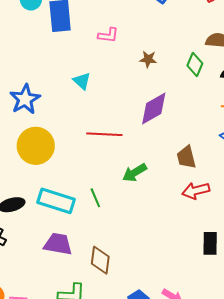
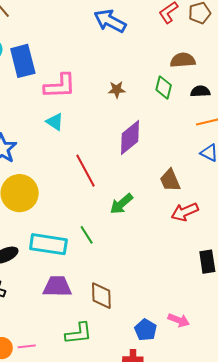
pink L-shape: (108, 35) -> (60, 86), moved, size x1.6
red line: (104, 134) -> (85, 171), turned 68

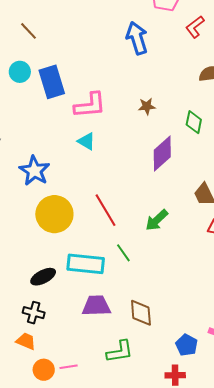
blue arrow: (110, 21) -> (137, 38), turned 48
green diamond: (164, 87) -> (194, 122), moved
red line: (85, 171) -> (105, 210), moved

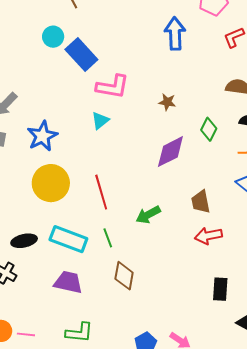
blue rectangle: (52, 82) -> (81, 54), turned -40
cyan triangle: (86, 141) -> (100, 121), turned 36
brown diamond: (141, 313) -> (124, 276), moved

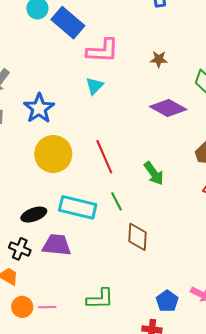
purple diamond: (170, 152) -> (168, 108), turned 63
green arrow: (148, 215) -> (154, 173), turned -90
purple trapezoid: (68, 282) -> (57, 245), moved

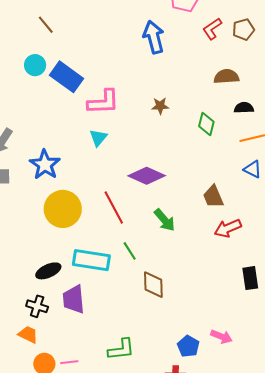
purple diamond: (168, 108) -> (147, 176), moved
purple trapezoid: (57, 245) -> (74, 299), turned -96

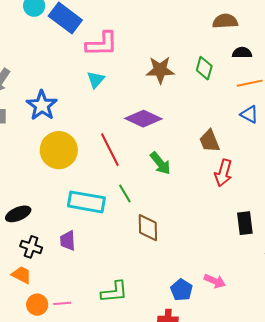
brown star: (160, 106) -> (160, 70), moved, size x1.6
red arrow: (228, 228) -> (223, 173), turned -52
black ellipse: (48, 271) -> (18, 214), moved
purple trapezoid: (74, 299) -> (68, 241), size x0.7

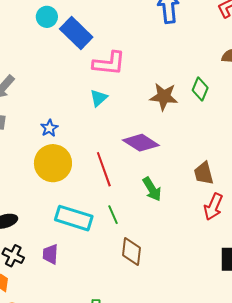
green diamond: (204, 68) -> (200, 89), moved
blue star: (42, 105) -> (49, 128), moved, size x0.6

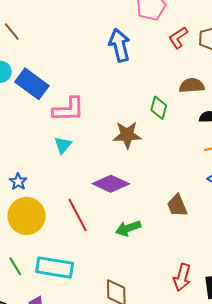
green diamond: (200, 89) -> (159, 108), moved
green arrow: (152, 189) -> (128, 228), turned 110
red arrow: (213, 207) -> (182, 277), moved
green line: (113, 215) -> (15, 266), moved

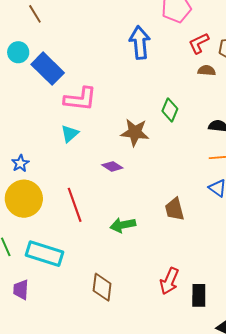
brown semicircle: (192, 86) -> (207, 70), moved, size x0.7
purple diamond: (111, 184) -> (112, 166), moved, size x0.6

